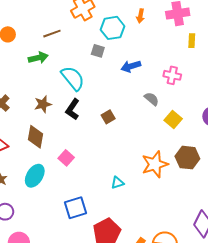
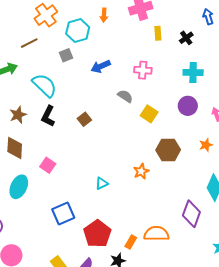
brown line: (52, 34) -> (29, 43), moved
gray square: (98, 51) -> (66, 55), turned -32
orange star: (155, 164) -> (141, 171), moved, size x0.6

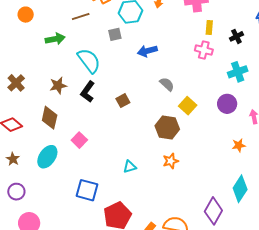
pink cross: (143, 70) -> (204, 50), moved
cyan cross: (193, 73) -> (238, 72), turned -30
brown hexagon: (168, 150) -> (167, 127), moved
blue square: (63, 214) -> (87, 190), turned 30

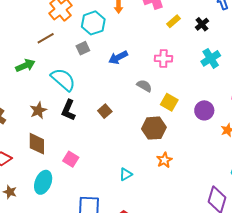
yellow rectangle: (209, 27) -> (173, 21), turned 56
pink cross: (204, 50) -> (163, 59), moved
purple circle: (227, 104) -> (204, 110), moved

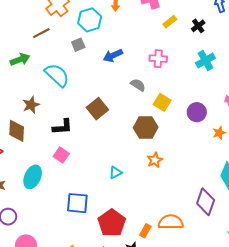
black L-shape: (68, 110) -> (62, 127), moved, turned -120
brown square: (105, 111) -> (97, 109), size x1.5
brown diamond: (37, 144) -> (17, 131), moved

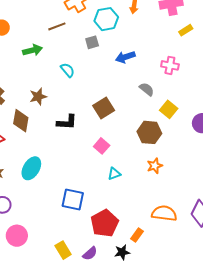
cyan semicircle: (57, 75) -> (68, 70), size x0.6
pink square: (61, 155) -> (102, 146), moved
orange semicircle: (171, 222) -> (164, 213), moved

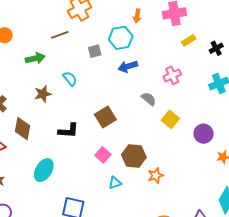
cyan hexagon: (106, 19) -> (121, 38), moved
pink cross: (170, 65) -> (172, 75), turned -36
brown star: (38, 97) -> (43, 94), moved
brown hexagon: (149, 132) -> (134, 156), moved
cyan ellipse: (31, 168) -> (44, 170), moved

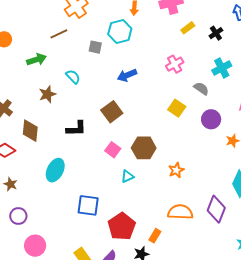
gray square: (95, 51) -> (95, 47), turned 32
blue arrow: (128, 66) -> (127, 75), moved
gray semicircle: (149, 99) -> (201, 88), moved
orange star: (156, 176) -> (176, 170), moved

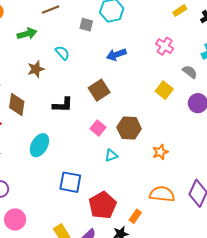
pink cross: (175, 64) -> (165, 46), turned -30

